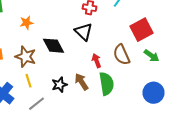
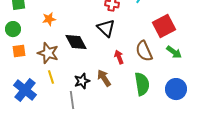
green semicircle: (106, 84) -> (142, 84), moved
gray line: (36, 104) -> (72, 100), moved, turned -60

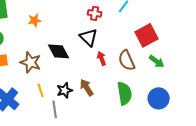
orange star: (49, 19) -> (35, 20), moved
red arrow: (119, 57) -> (102, 58), moved
yellow line: (51, 77) -> (41, 90), moved

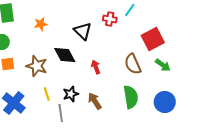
red cross: (95, 13) -> (110, 19), moved
black triangle: (89, 37) -> (83, 31), moved
red arrow: (102, 58) -> (96, 67), moved
brown arrow: (87, 87) -> (95, 101), moved

